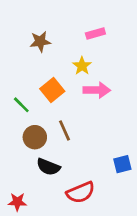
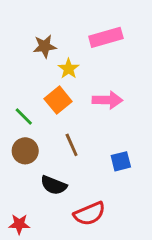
pink rectangle: (95, 33) -> (106, 37), size x1.5
yellow star: (82, 66) -> (69, 69), moved
brown circle: (35, 137) -> (25, 151), moved
blue square: (122, 164) -> (121, 161), moved

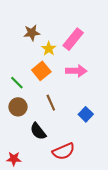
pink rectangle: (106, 37) -> (73, 39), moved, turned -35
blue square: (121, 161) -> (86, 114), turned -32
black semicircle: (54, 185) -> (38, 131), turned 30

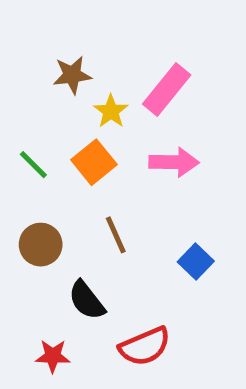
green line: (17, 83) -> (33, 165), moved
red star: (14, 159) -> (53, 356), moved

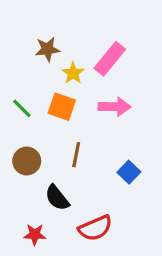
orange square: (94, 162) -> (62, 107), turned -32
brown line: (116, 235) -> (76, 155), turned 35

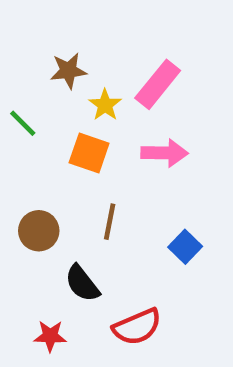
green line: (22, 108) -> (23, 123), moved

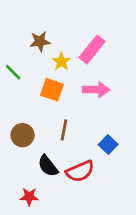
red semicircle: (137, 327) -> (80, 171), moved

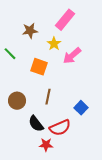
pink rectangle: (92, 50) -> (65, 20), moved
yellow star: (61, 62) -> (54, 44), moved
pink arrow: (96, 90) -> (72, 56), moved, turned 138
red star: (29, 197) -> (46, 145), moved

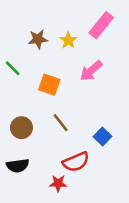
pink rectangle: (65, 20) -> (101, 25), moved
yellow star: (54, 44) -> (68, 40), moved
brown line: (48, 97) -> (61, 123), turned -49
black semicircle: (36, 124) -> (18, 166), moved, turned -60

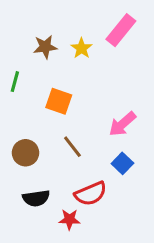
green line: (13, 68) -> (15, 82), turned 60
pink arrow: (91, 71) -> (122, 124), moved
black semicircle: (18, 166) -> (36, 198), moved

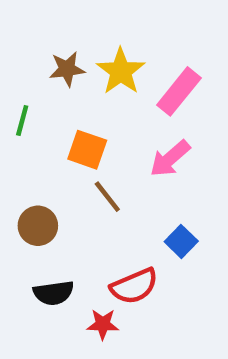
pink rectangle: (121, 30) -> (179, 91), moved
yellow star: (82, 48) -> (121, 71), size x1.5
pink arrow: (122, 124) -> (170, 159), moved
brown line: (72, 147) -> (107, 197), moved

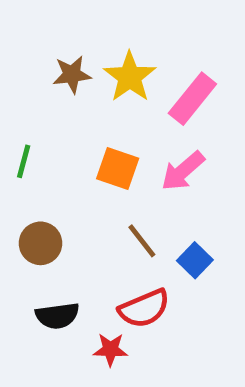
green line: (22, 121) -> (24, 161), moved
orange square: (87, 150) -> (118, 169), moved
brown line: (107, 197) -> (142, 241), moved

